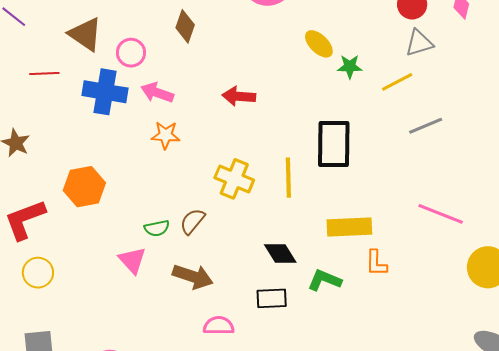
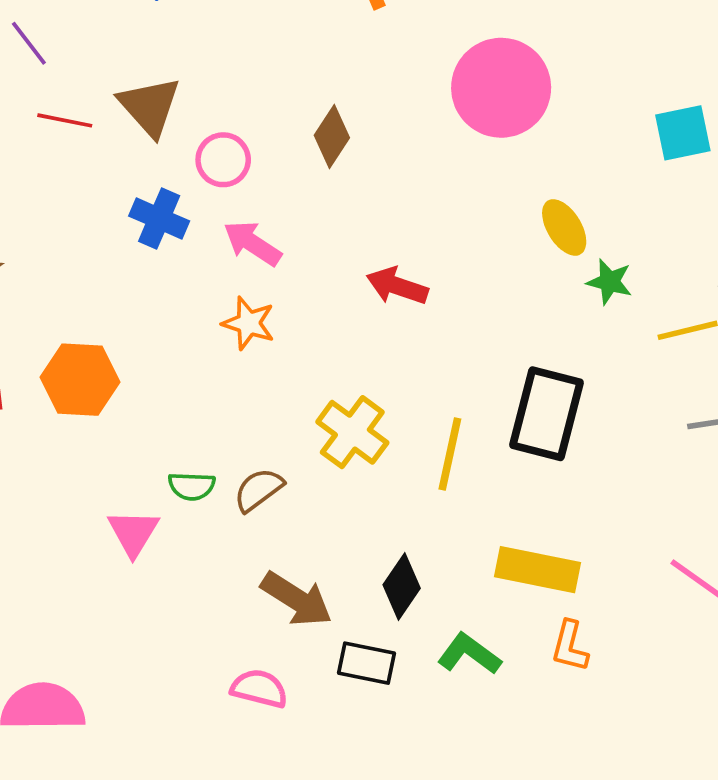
red line: (44, 73) -> (65, 120), moved
blue cross: (105, 92) -> (159, 218), size x0.7
black diamond: (280, 254) -> (402, 587), turned 52
brown arrow: (193, 276) -> (297, 599), moved

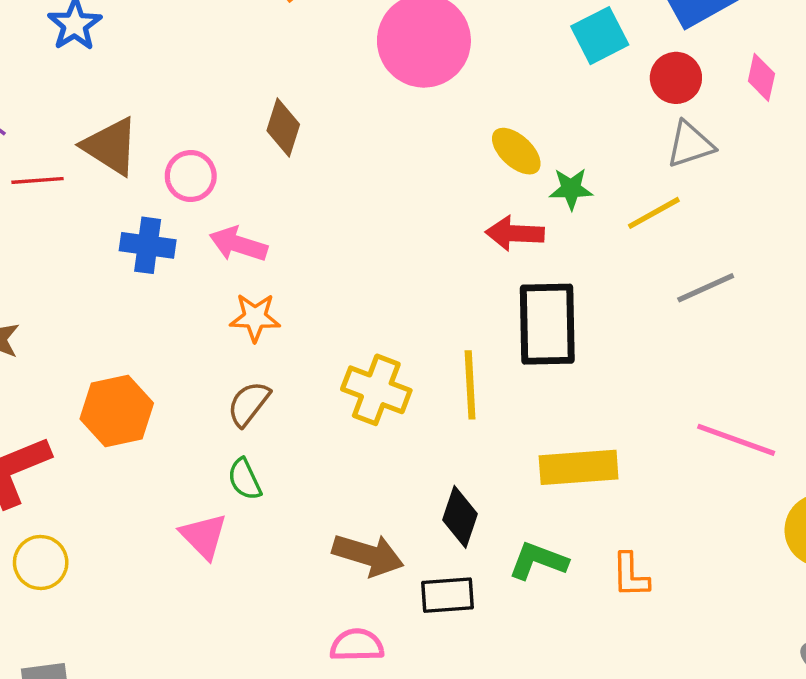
red arrow: (397, 286) -> (515, 233), moved
green semicircle: (192, 486) -> (245, 479), turned 78
brown semicircle: (258, 490) -> (249, 404), moved
orange L-shape: (570, 646) -> (630, 575), moved

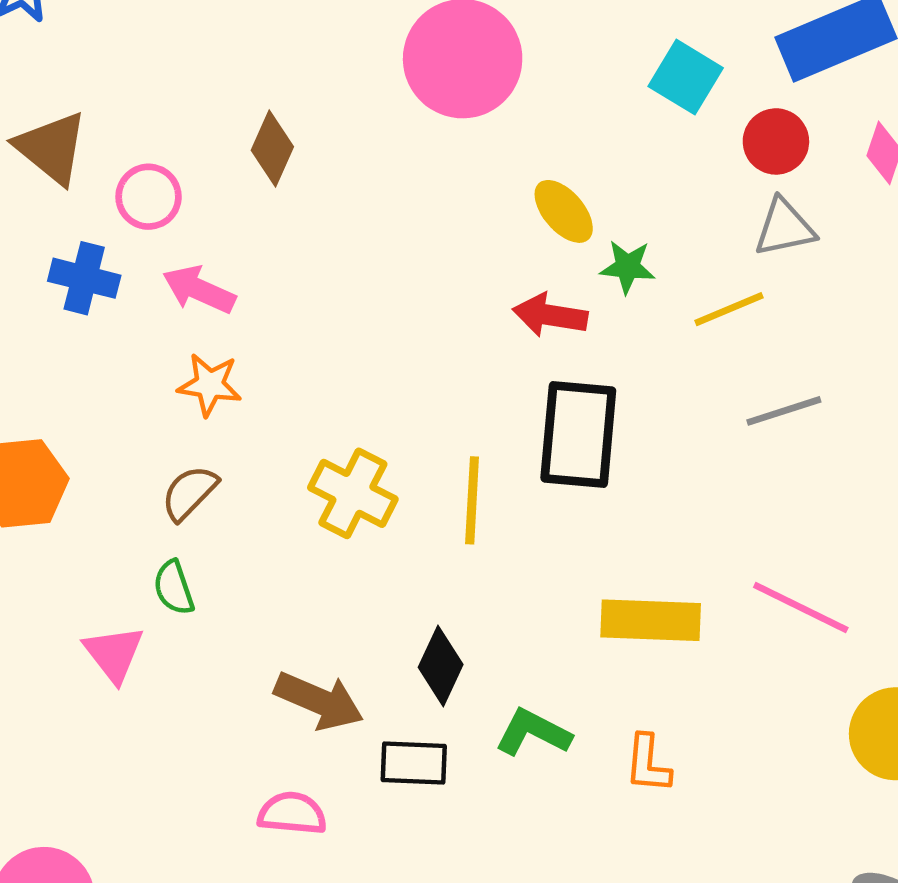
cyan square: (600, 36) -> (686, 77), turned -38
yellow rectangle: (579, 467) -> (651, 620), moved

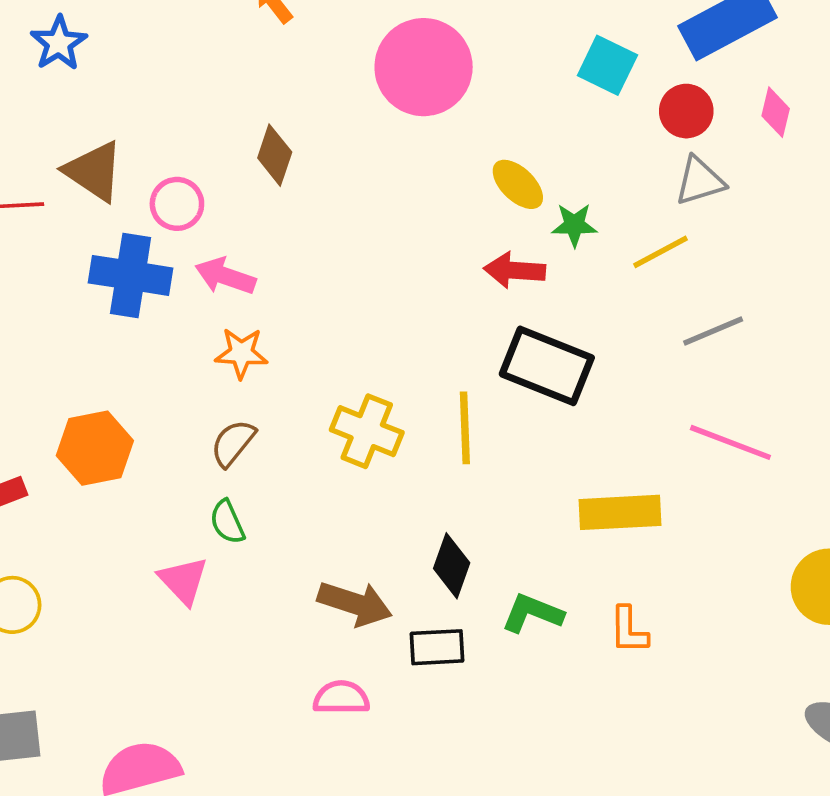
blue cross: (84, 278) -> (131, 275), size x1.4
black rectangle: (578, 435) -> (547, 366), turned -68
pink line: (801, 608) -> (730, 442), moved

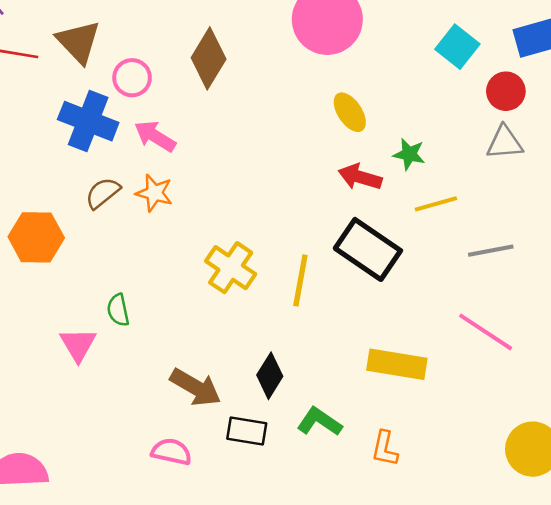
brown diamond: (275, 155) -> (209, 58), size x1.4
yellow ellipse: (518, 184) -> (350, 112), moved
yellow line: (661, 252) -> (436, 204), moved
brown semicircle: (233, 443) -> (103, 193), moved

